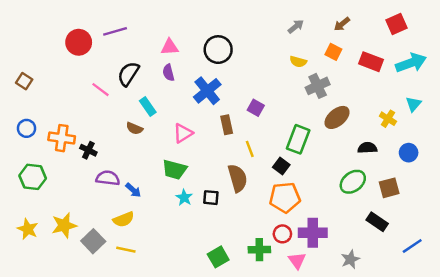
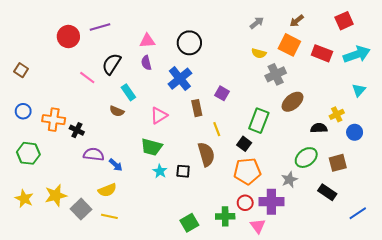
orange square: (333, 52) -> (289, 45), size x1.5
yellow cross: (388, 119) -> (337, 114), moved, turned 32
gray star: (350, 259) -> (289, 180), moved

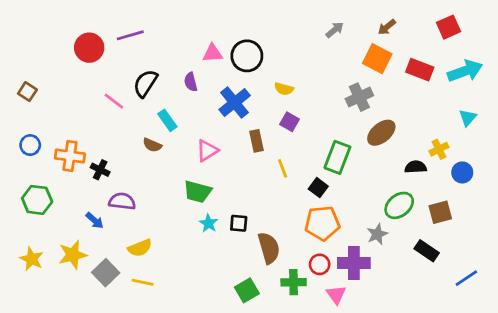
pink triangle: (147, 41) -> (213, 53), moved
yellow semicircle: (259, 53) -> (284, 89), moved
brown semicircle: (206, 154) -> (269, 248), moved
blue arrow: (116, 165) -> (95, 220), moved

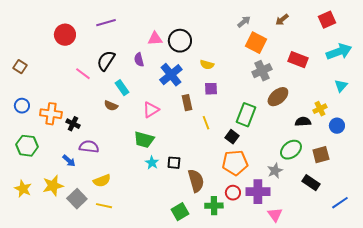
purple line: (130, 35) -> (106, 23), moved
orange square: (377, 59) -> (256, 43), moved
red rectangle: (420, 70) -> (298, 60), moved
purple square: (289, 122) -> (211, 89), turned -32
pink triangle: (336, 295) -> (275, 215), moved

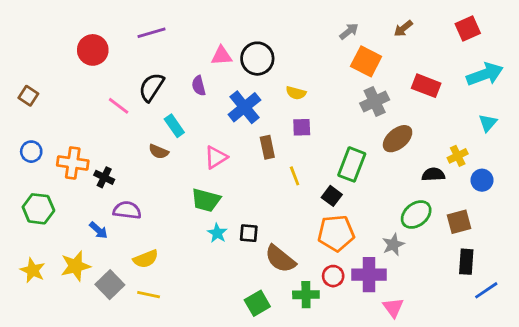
brown semicircle: (196, 181) -> (280, 259), turned 145
black rectangle: (311, 183) -> (466, 262), moved, turned 60

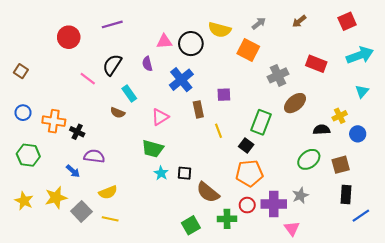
orange square: (366, 61) -> (248, 50), moved
yellow semicircle: (296, 93) -> (220, 30), moved, size x1.5
gray star: (393, 245) -> (300, 196), moved

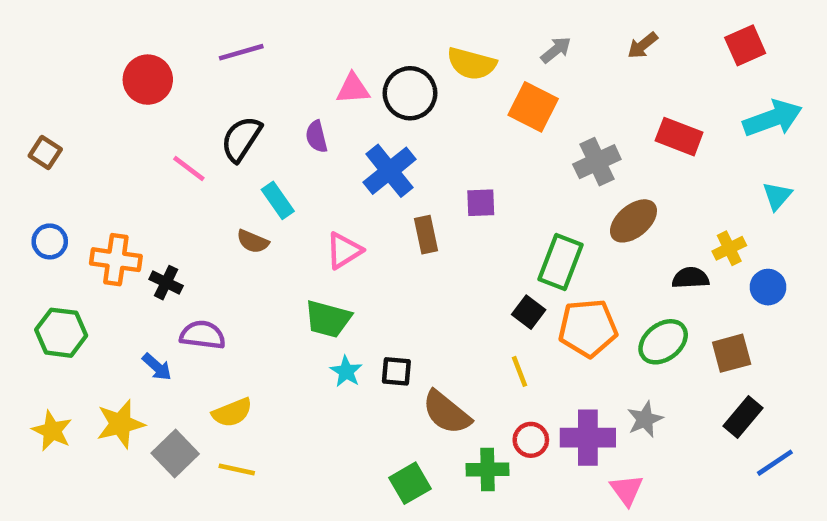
yellow line: (218, 131) -> (519, 371), moved
orange pentagon: (249, 173) -> (588, 328), moved
black rectangle: (346, 194) -> (743, 417), turned 36

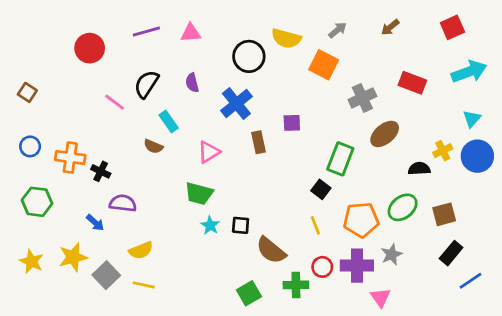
pink triangle: (353, 89) -> (191, 33), moved
blue circle: (768, 287) -> (477, 156), moved, size x1.5
orange pentagon: (588, 328) -> (361, 220), moved

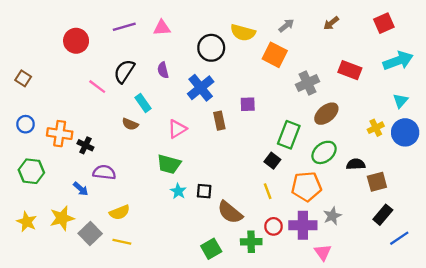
black semicircle: (419, 169) -> (356, 164), moved
green ellipse: (403, 207) -> (324, 152), moved

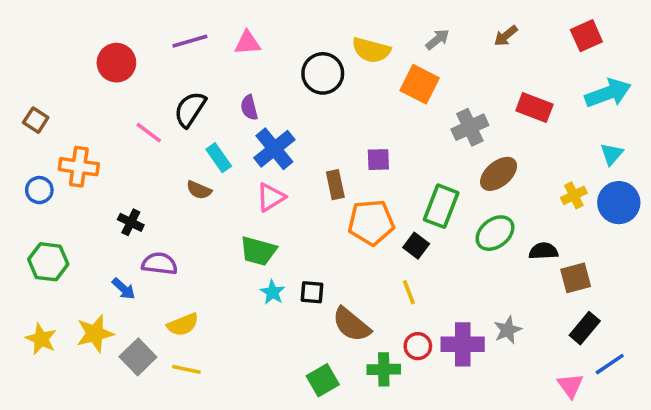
blue cross: (201, 88) -> (274, 149), moved
orange cross: (60, 134) -> (79, 167), moved
orange pentagon: (306, 186) -> (371, 222), moved
pink triangle: (323, 252) -> (570, 386), moved

